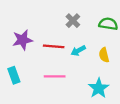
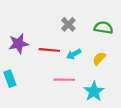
yellow semicircle: (104, 55) -> (99, 58), turned 56
pink line: (55, 76) -> (64, 80), moved

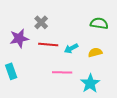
gray cross: (68, 24) -> (41, 22), moved
yellow semicircle: (99, 58) -> (95, 52), turned 32

